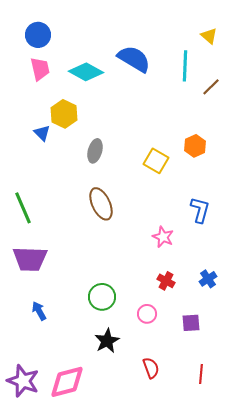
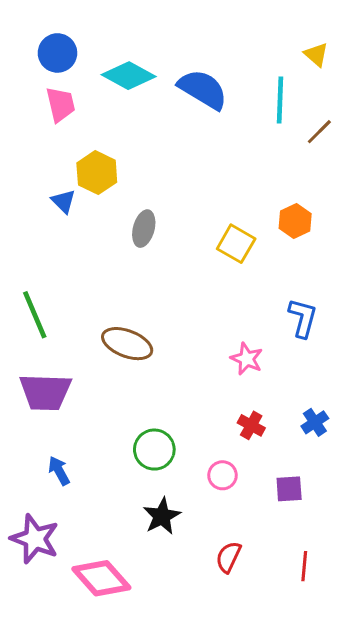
cyan diamond: (86, 72) -> (129, 76), moved
brown ellipse: (101, 204) -> (127, 344), moved, turned -44
red semicircle: (151, 368) -> (229, 557), turned -135
purple star: (23, 381) -> (35, 539), moved
pink diamond: (67, 382) -> (101, 578), turned 63

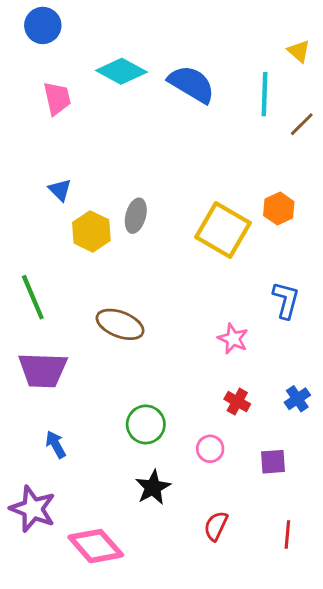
blue circle: (57, 53) -> (43, 25), moved
yellow hexagon: (97, 173) -> (91, 231), moved
yellow square: (236, 244) -> (223, 230), size x1.5

